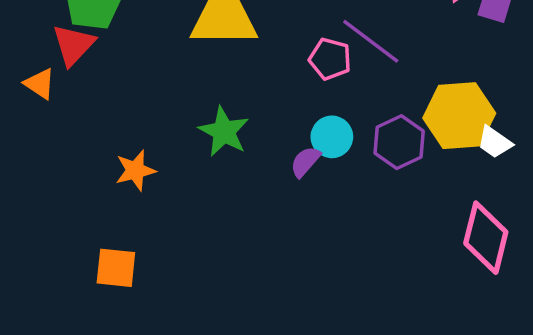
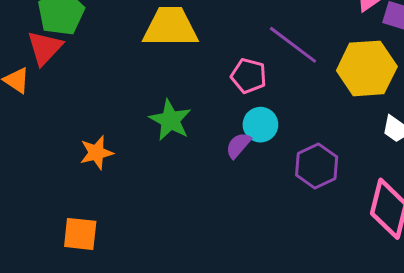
pink pentagon: (330, 59) -> (249, 76), moved
yellow hexagon: (459, 116) -> (367, 68), moved
purple hexagon: (399, 142) -> (317, 166), moved

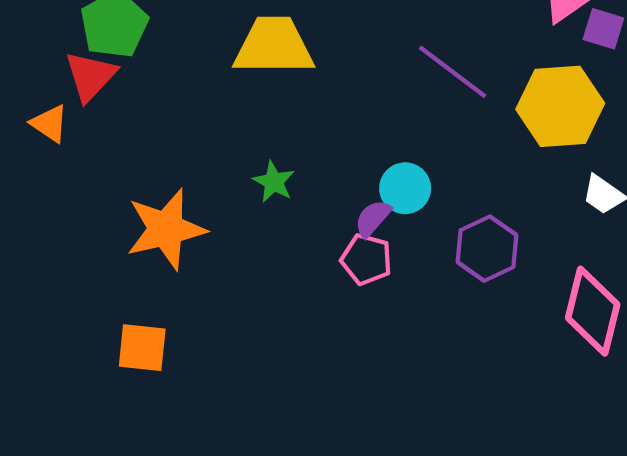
pink pentagon: (249, 76) -> (366, 259), moved
green star: (170, 120) -> (274, 182), size x0.7
orange star: (96, 153) -> (166, 229), size x1.6

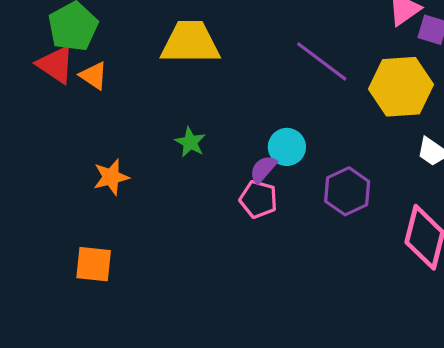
red triangle: (91, 76) -> (56, 65), turned -39
orange triangle: (50, 124) -> (94, 76), moved
orange star: (166, 229) -> (111, 177), size x0.6

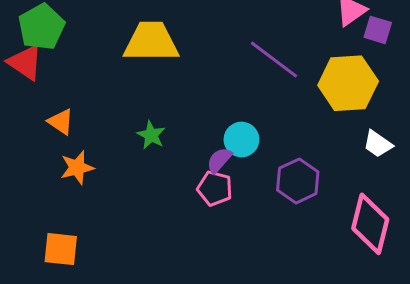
orange triangle: (94, 76) -> (61, 122), moved

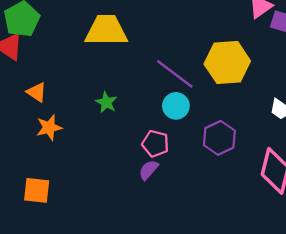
purple line: (274, 60) -> (175, 74), moved
yellow hexagon: (348, 83) -> (227, 62), moved
purple semicircle: (219, 160) -> (149, 170), moved

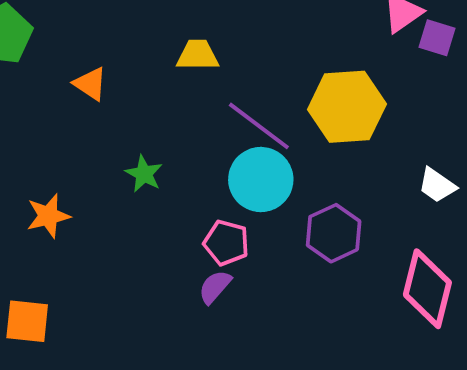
yellow trapezoid: (106, 31) -> (198, 55), moved, size x0.6
orange triangle: (37, 92) -> (90, 84), moved
cyan circle: (176, 106) -> (261, 180), size x1.4

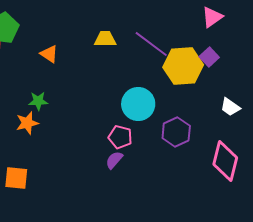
purple square: (437, 38) -> (209, 57), moved, turned 30
purple line: (259, 126) -> (151, 44), moved
green star: (144, 174) -> (38, 101), moved, turned -30

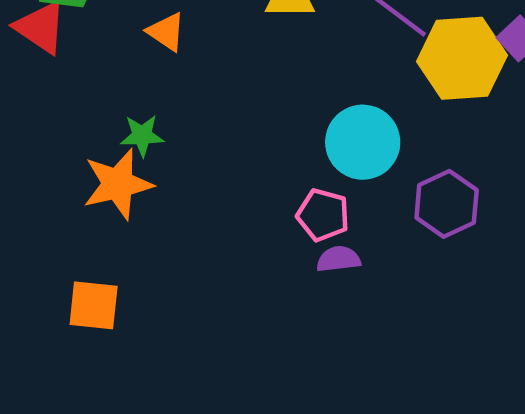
orange star: (27, 123) -> (118, 184), size x1.4
purple semicircle: (114, 160) -> (338, 259), moved, turned 42

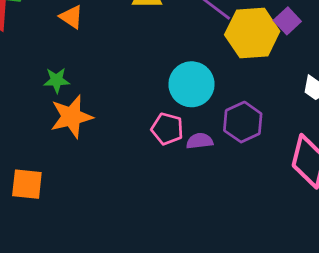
orange star: (118, 184) -> (71, 117), moved
purple semicircle: (338, 259) -> (200, 141), moved

